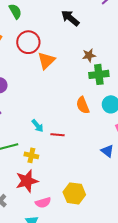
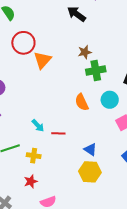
black arrow: (70, 18) -> (77, 14), moved
blue triangle: (107, 151) -> (90, 149), moved
red star: (27, 181) -> (31, 181), size x0.6
yellow hexagon: (74, 193) -> (90, 172), moved

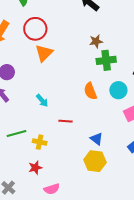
orange triangle: (42, 60) -> (44, 53), moved
cyan arrow: (38, 126) -> (42, 100), moved

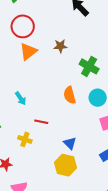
brown star: (96, 41) -> (60, 46), moved
green cross: (106, 60) -> (89, 66), turned 30
yellow cross: (40, 142) -> (25, 139), moved

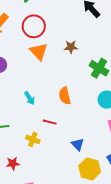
orange triangle: (28, 52) -> (39, 52), turned -36
orange semicircle: (70, 95) -> (65, 96), moved
yellow hexagon: (66, 165) -> (90, 169), moved

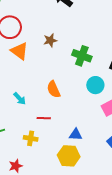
blue triangle: (78, 144) -> (76, 135), turned -32
yellow hexagon: (90, 169) -> (69, 156), moved

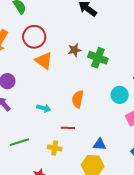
green cross: (82, 56) -> (98, 58), moved
orange semicircle: (54, 89) -> (78, 99), turned 36
cyan arrow: (20, 99) -> (44, 108), turned -32

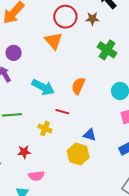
red circle: (34, 37) -> (65, 17), moved
brown star: (75, 50) -> (92, 19), moved
cyan arrow: (44, 108) -> (43, 87), size x1.6

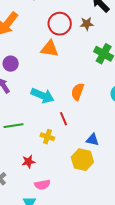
orange triangle: (54, 41) -> (50, 49), turned -36
red line: (62, 112) -> (63, 119), turned 56

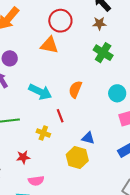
brown star: (87, 24) -> (99, 23), moved

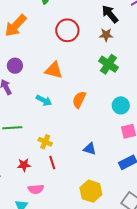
orange triangle: (49, 45) -> (54, 70), moved
cyan arrow: (40, 92) -> (44, 100), size x0.7
red line: (60, 116) -> (52, 162), moved
yellow hexagon: (77, 158) -> (91, 191), moved

